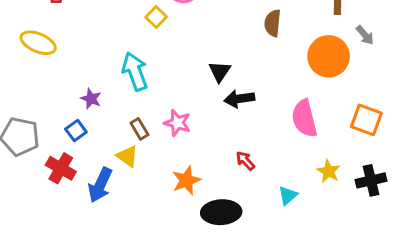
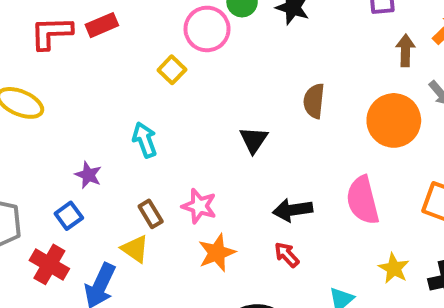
brown semicircle: (273, 23) -> (314, 101), moved
cyan arrow: (135, 71) -> (145, 140), size x0.7
black arrow: (239, 99) -> (293, 210), moved
orange star: (186, 180) -> (217, 253), moved

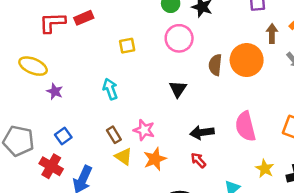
pink circle: (207, 29) -> (179, 38), moved
yellow square: (172, 70) -> (127, 46), turned 35
orange circle: (394, 120) -> (247, 60), moved
purple star: (88, 175) -> (55, 91), moved
yellow triangle: (135, 249) -> (124, 157), moved

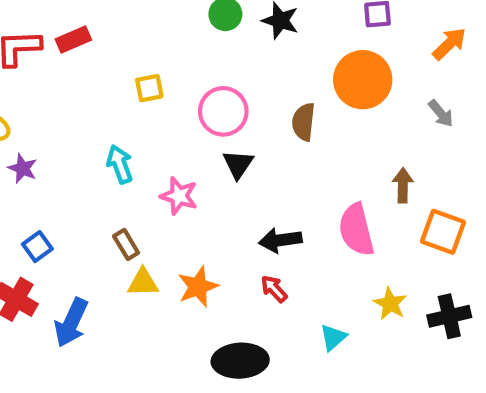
brown arrow: (272, 33) -> (403, 185), moved
pink circle: (179, 38) -> (223, 111), moved
orange circle: (247, 60) -> (363, 80), moved
pink star: (144, 130) -> (179, 196), moved
yellow triangle: (124, 157) -> (143, 282), turned -36

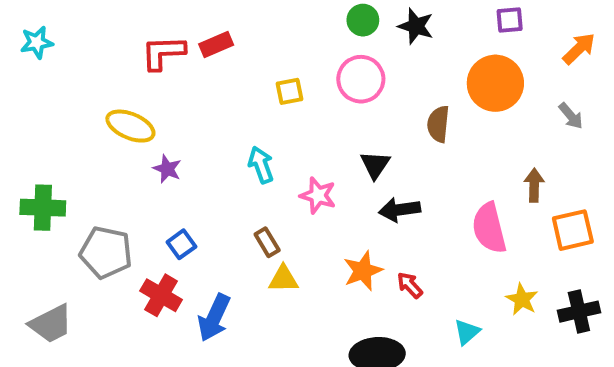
pink circle: (223, 111) -> (361, 79), moved
orange square: (443, 232) -> (573, 230), turned -33
black arrow: (280, 240) -> (400, 210), moved
orange star: (198, 287) -> (363, 271), moved

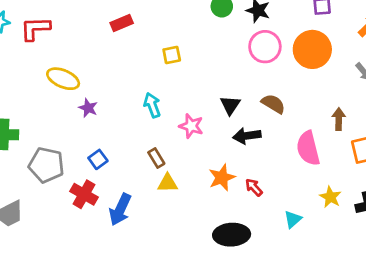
red L-shape: (163, 53) -> (35, 29), moved
pink circle: (361, 79) -> (265, 47), moved
brown semicircle: (438, 124) -> (273, 104), moved, turned 115

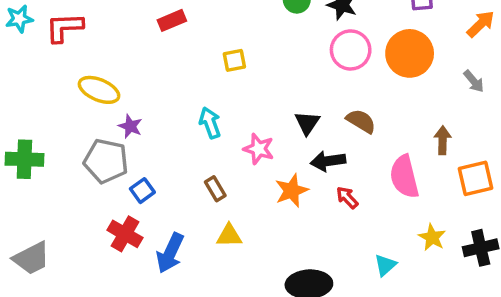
gray pentagon: (46, 165) -> (106, 161), moved
orange star: (222, 178) -> (292, 191), moved
yellow triangle: (168, 183) -> (229, 236), moved
red arrow: (254, 187) -> (347, 197), moved

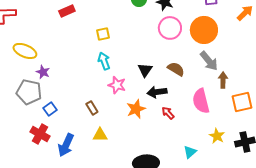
gray arrow: (474, 81) -> (209, 61), moved, size x1.5
cyan arrow: (210, 123) -> (104, 61), moved

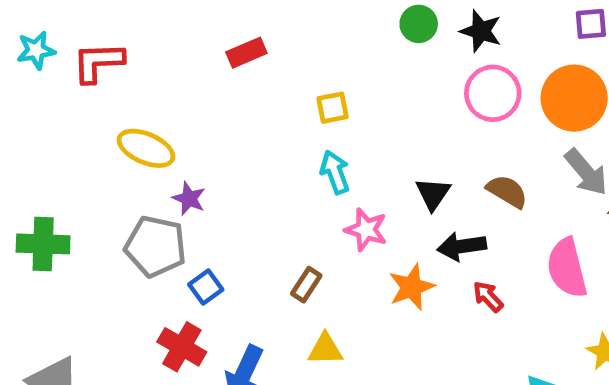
brown rectangle: (92, 108) -> (306, 285), turned 64

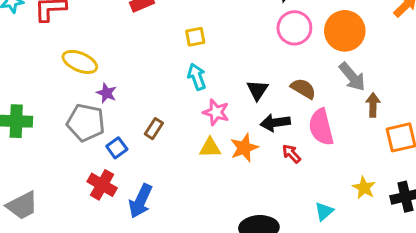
pink semicircle: (567, 268) -> (321, 127), moved
brown rectangle: (306, 285) -> (154, 129), moved
yellow triangle: (325, 349) -> (210, 148), moved

